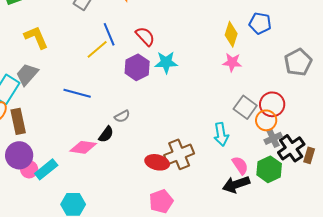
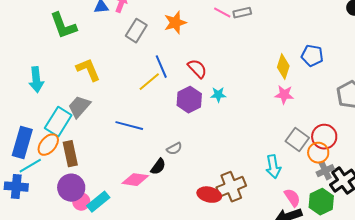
cyan star: (166, 62) -> (218, 95), size x0.7

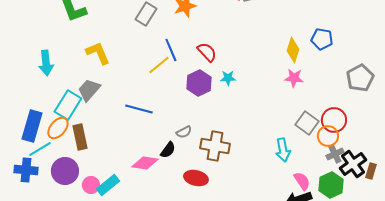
brown cross: (231, 187) -> (215, 146), moved, turned 32
purple circle: (71, 188) -> (65, 171), moved
red ellipse: (209, 195) -> (196, 178), moved

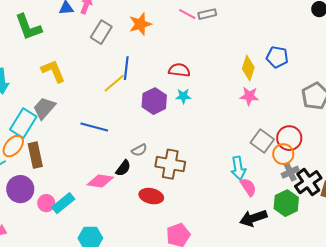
blue line: (171, 50) -> (126, 68), turned 30
red semicircle: (207, 52) -> (179, 70), moved, turned -40
pink semicircle: (302, 181) -> (248, 187), moved

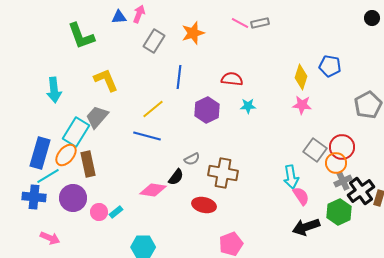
yellow line: (114, 83) -> (153, 109), moved
cyan star: (183, 96) -> (248, 106), moved
cyan rectangle: (63, 203) -> (116, 212), size x0.6

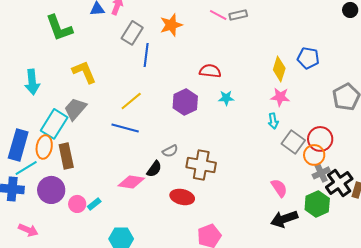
blue line: (179, 77) -> (146, 55), moved
orange ellipse: (66, 155) -> (44, 147), turned -30
cyan arrow: (291, 177) -> (273, 121), moved, size x0.7

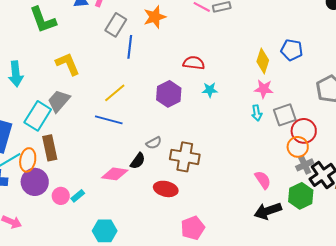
gray square: (293, 142) -> (285, 115), moved, turned 35
orange ellipse: (44, 147) -> (28, 160), moved

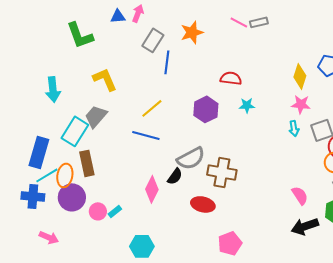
gray semicircle: (154, 143) -> (191, 158), size x1.8
pink diamond: (115, 174) -> (152, 189), turned -72

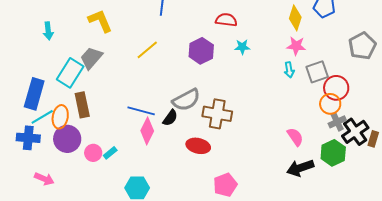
cyan arrow: (53, 89) -> (48, 31), size x0.7
blue line: (146, 135) -> (141, 111), moved

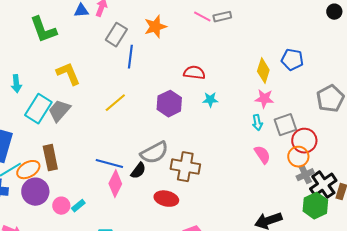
cyan rectangle: (70, 73) -> (38, 109), moved
orange ellipse: (60, 117) -> (28, 170), turned 50
pink semicircle: (295, 137) -> (262, 155), moved
green hexagon: (333, 153) -> (315, 206), moved

